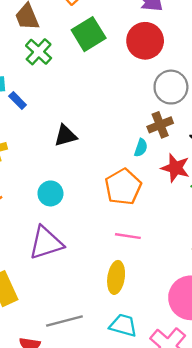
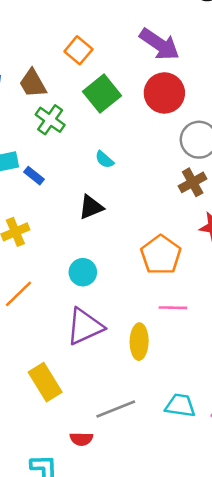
cyan semicircle: (141, 148) -> (104, 160), moved, turned 120
yellow ellipse: (116, 277) -> (139, 342), moved

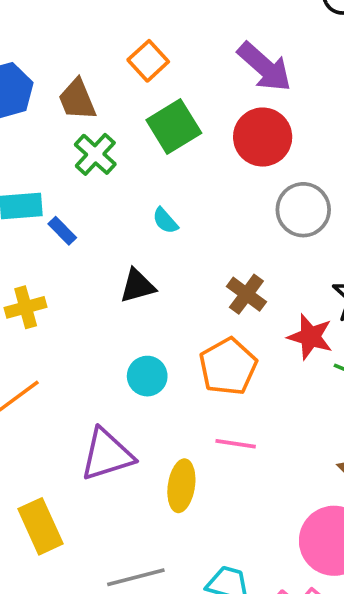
brown cross: (193, 182) -> (246, 294), moved, turned -32
cyan circle: (83, 272) -> (147, 376), moved

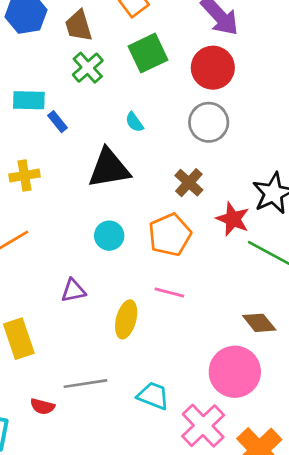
gray circle: (303, 210) -> (209, 122), moved
black triangle: (137, 286) -> (109, 168), size x1.6
purple triangle: (107, 455) -> (73, 291), size x0.6

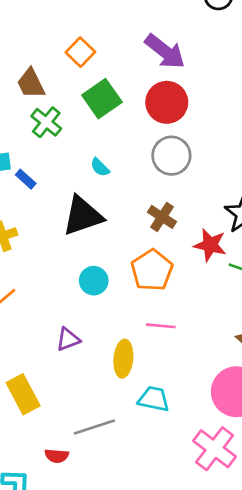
cyan trapezoid: (153, 396) -> (154, 399), moved

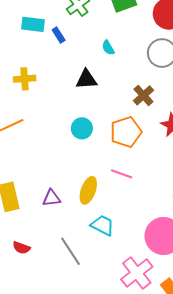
blue rectangle: (26, 179) -> (59, 35), moved
black triangle: (83, 216) -> (86, 79), size x0.7
purple triangle: (68, 339) -> (51, 198), moved
gray line: (94, 427) -> (71, 251), moved, turned 60

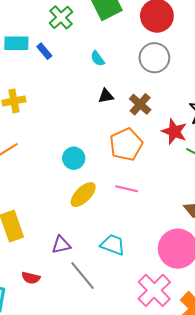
black triangle: (86, 79) -> (106, 96), moved, size x0.7
cyan circle: (82, 128) -> (74, 158), moved
yellow ellipse: (88, 190) -> (83, 195), moved, turned 32
purple triangle: (51, 198) -> (61, 245), moved

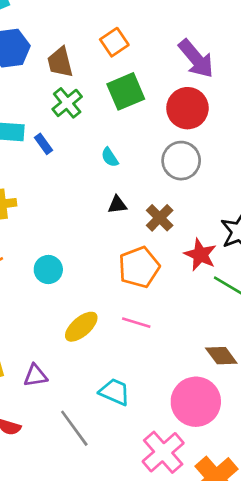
cyan circle: (74, 158) -> (48, 269), moved
purple triangle: (61, 245) -> (35, 376), moved

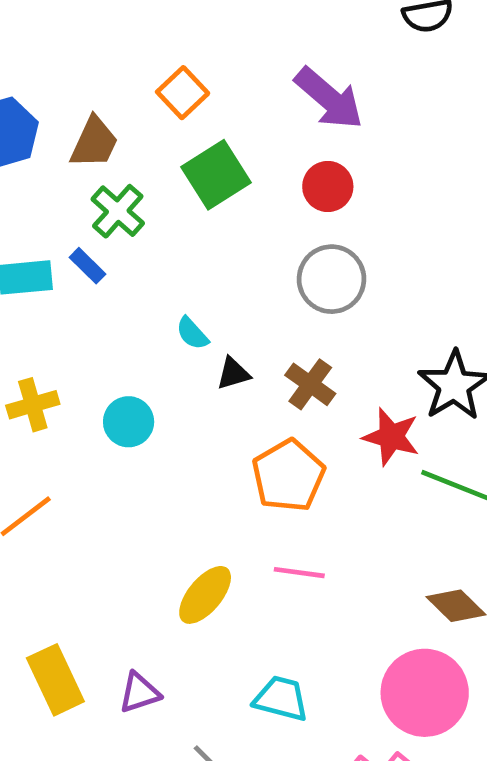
brown trapezoid: (60, 62) -> (94, 143), turned -132
red circle: (187, 108) -> (328, 186), size x0.7
blue rectangle: (44, 144) -> (87, 266), moved
cyan semicircle: (110, 157) -> (192, 333), moved
cyan circle: (48, 269) -> (129, 422), moved

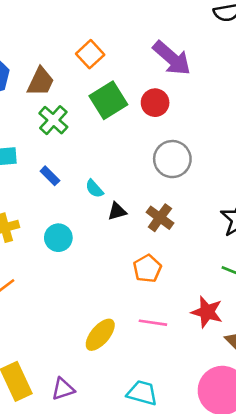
red circle: (328, 186) -> (155, 103), moved
blue rectangle: (87, 266) -> (50, 176), moved
red star: (391, 437) -> (207, 312), moved
orange pentagon: (288, 476) -> (147, 269), size x0.7

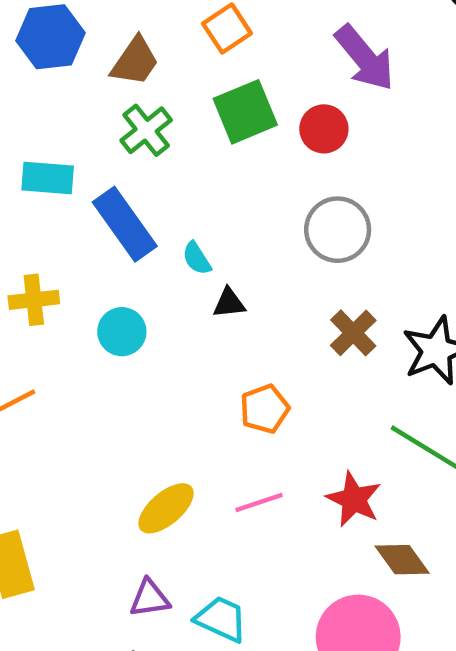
blue rectangle: (50, 176) -> (125, 224), size x2.0
brown cross: (160, 218) -> (353, 333), moved
pink line: (153, 323) -> (259, 503), turned -36
purple triangle: (63, 389) -> (150, 598), moved

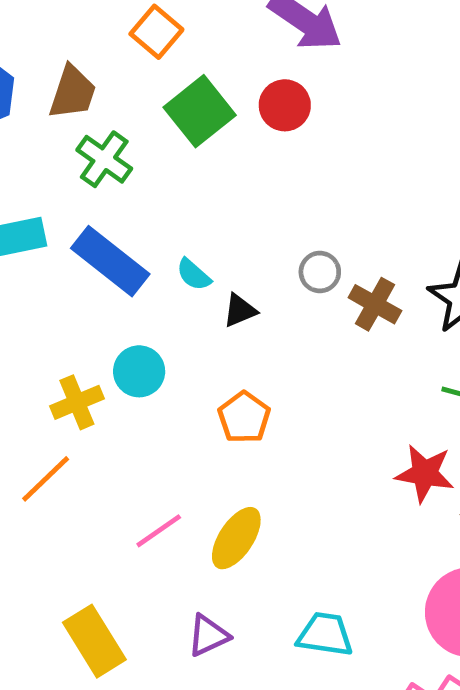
gray circle: (338, 230) -> (320, 272), moved, size x0.6
yellow cross: (34, 300) -> (77, 402), moved
orange pentagon: (265, 409) -> (244, 417), moved
pink line: (259, 503) -> (159, 531), moved
purple triangle: (150, 598) -> (208, 636), moved

